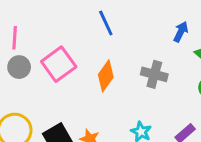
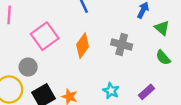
gray circle: (19, 67) -> (28, 67), moved

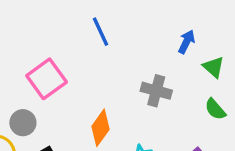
orange diamond: (83, 46) -> (101, 128), moved

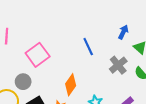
blue line: (101, 32) -> (88, 47), moved
gray cross: (156, 91) -> (118, 65), moved, turned 36

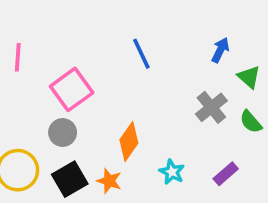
blue line: (88, 47) -> (141, 54), moved
gray circle: (23, 82) -> (63, 133), moved

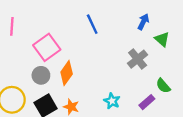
green semicircle: (251, 122) -> (163, 86), moved
orange diamond: (129, 141) -> (67, 73), moved

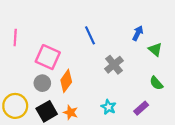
pink square: (47, 47) -> (48, 57), turned -30
gray cross: (138, 59) -> (114, 65), moved
green semicircle: (163, 86) -> (156, 83), moved

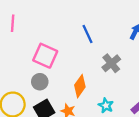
pink line: (15, 38) -> (13, 23), moved
orange diamond: (66, 81) -> (80, 86), moved

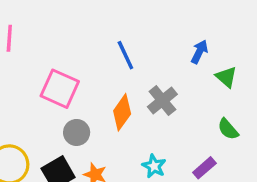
gray circle: (40, 82) -> (77, 132), moved
orange diamond: (80, 86) -> (122, 112), moved

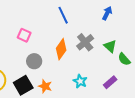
green triangle: (226, 77) -> (110, 46), moved
pink square: (60, 89) -> (24, 35), size x0.6

